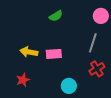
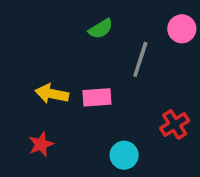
gray line: (93, 43) -> (140, 59), moved

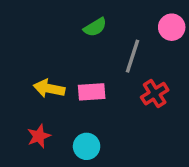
red cross: (175, 124) -> (155, 94), moved
cyan circle: (124, 155) -> (87, 146), moved

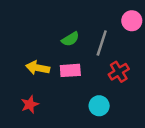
green semicircle: (95, 27) -> (70, 39), moved
cyan circle: (87, 146) -> (99, 106), moved

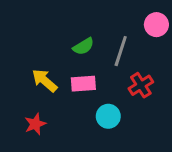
yellow arrow: (38, 68) -> (45, 81), turned 30
cyan circle: (99, 106) -> (108, 116), moved

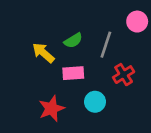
yellow arrow: (45, 81) -> (43, 53), moved
red star: (35, 124) -> (51, 109), moved, size x1.4

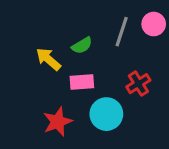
gray line: (106, 45) -> (122, 32), moved
cyan circle: (95, 102) -> (106, 114), size x1.4

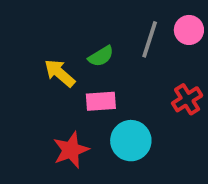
red cross: (138, 84) -> (187, 99), moved

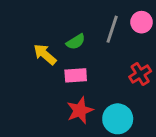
cyan circle: (131, 141) -> (118, 119), moved
red star: (71, 150) -> (80, 110), moved

